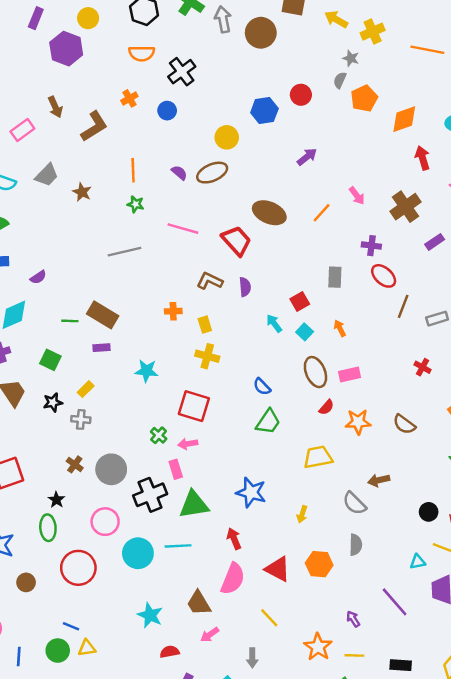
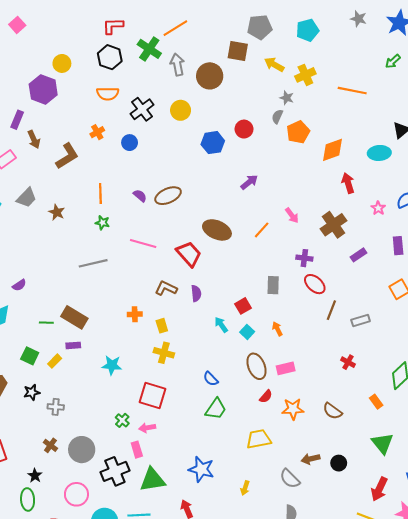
purple rectangle: (36, 18) -> (17, 120), moved
yellow circle: (227, 137) -> (181, 110), moved
yellow rectangle: (86, 389) -> (55, 361), moved
black circle: (429, 512) -> (339, 463), moved

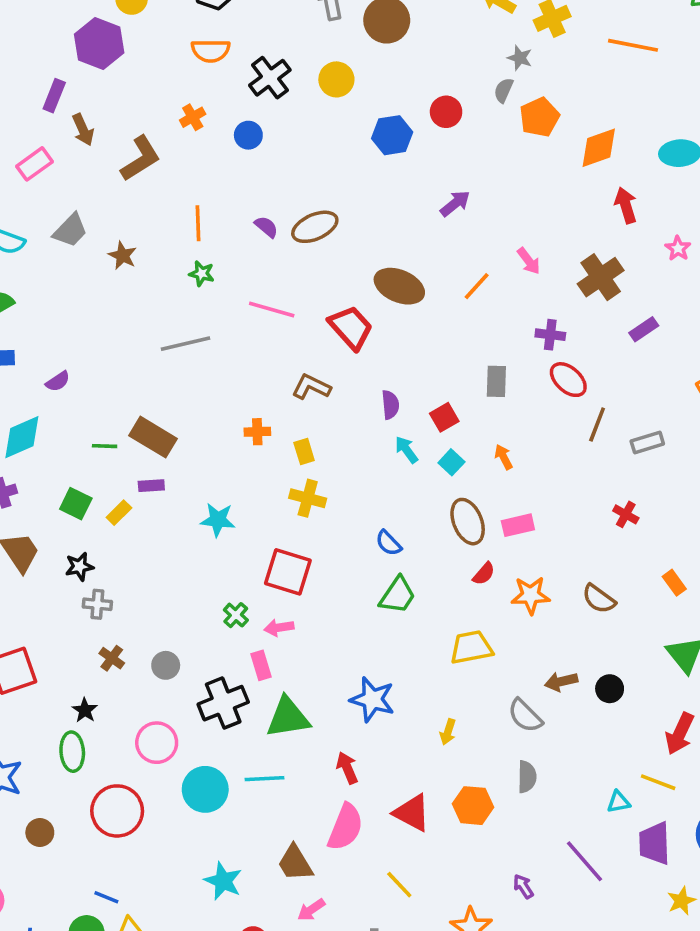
purple semicircle: (196, 293) -> (390, 405), moved
gray cross: (56, 407) -> (97, 604), moved
gray circle: (82, 450) -> (166, 665), size x0.6

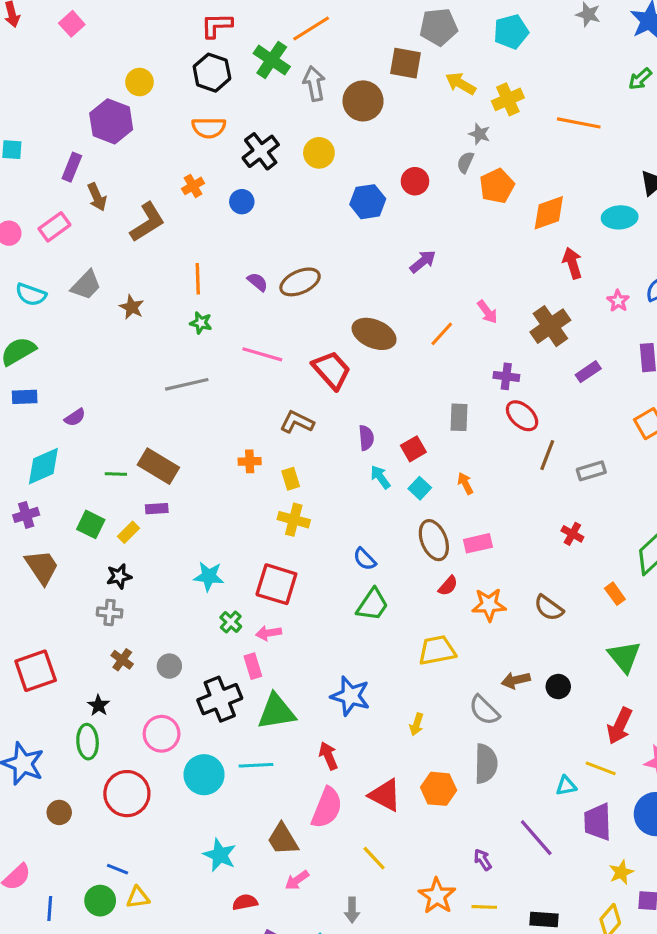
cyan star: (218, 520) -> (209, 576), moved
black star: (79, 567) -> (119, 576), moved
gray semicircle: (527, 777) -> (486, 764), size x1.4

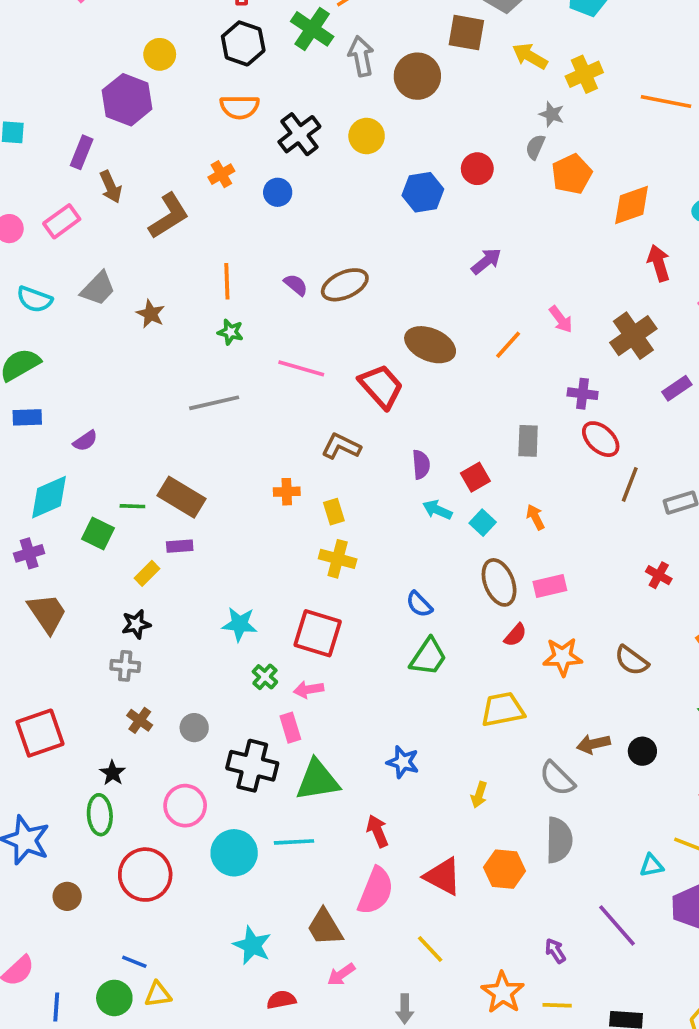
cyan arrow: (380, 477) -> (437, 510), turned -30
green square: (91, 524) -> (98, 533), moved
blue star: (350, 696) -> (403, 762), size x0.7
black cross: (220, 699) -> (252, 766), turned 36

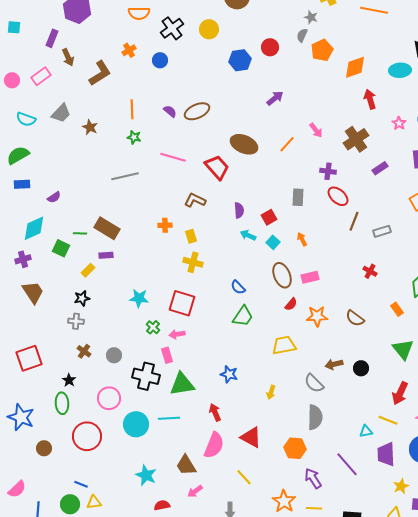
orange hexagon: (504, 869) -> (295, 448), moved
purple arrow: (555, 951) -> (313, 478), size x1.5

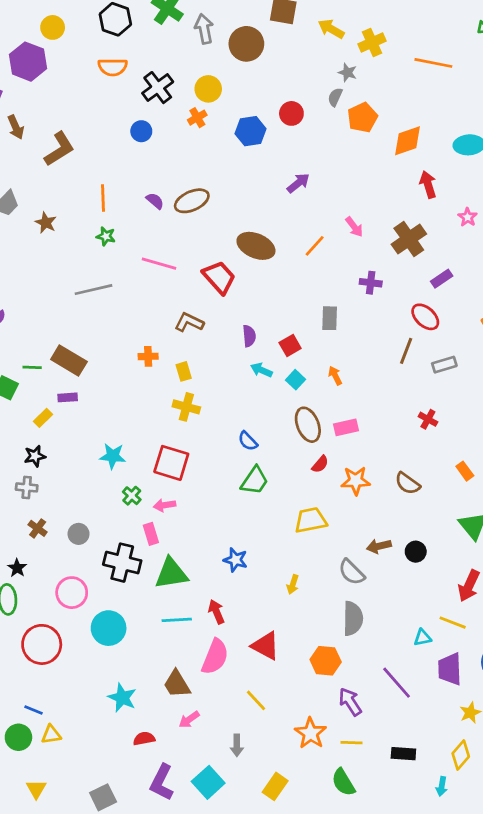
orange cross: (129, 50) -> (197, 118), moved
red ellipse: (338, 196) -> (425, 317), moved
cyan line: (169, 418) -> (177, 620), moved

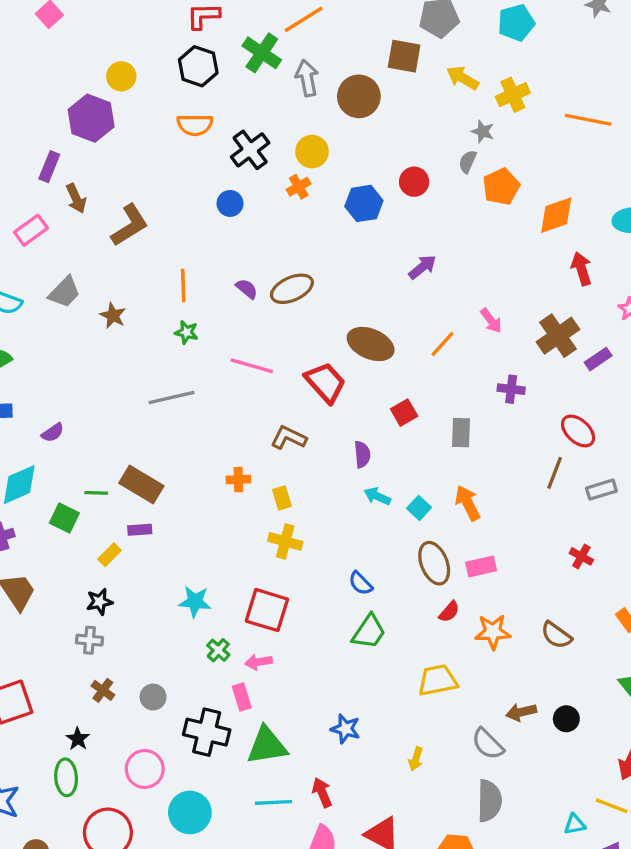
purple rectangle: (442, 279) -> (598, 359), moved
red square: (290, 346) -> (404, 413), moved
orange arrow: (335, 376) -> (468, 503), size x1.5

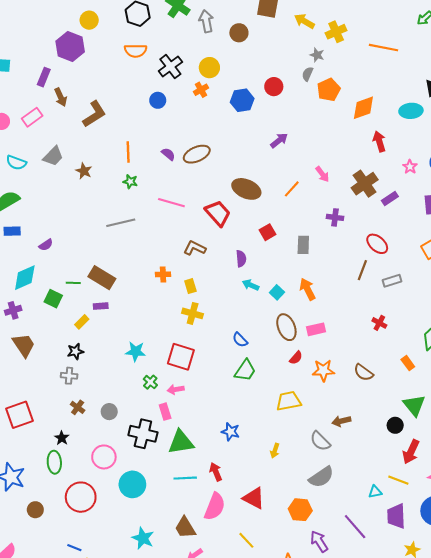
brown circle: (359, 96) -> (239, 33), size x0.7
black circle: (566, 719) -> (395, 425), moved
gray semicircle: (489, 801) -> (321, 477), turned 55

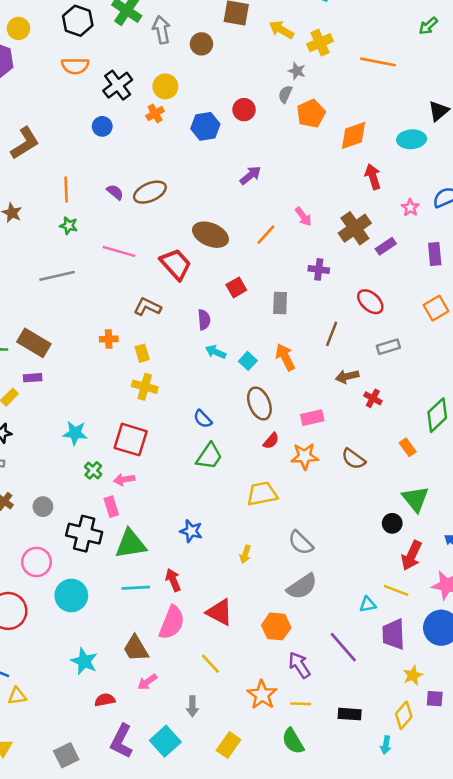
brown line: (362, 270) -> (332, 334), moved
pink rectangle: (316, 329) -> (312, 418), moved
brown arrow: (341, 421) -> (347, 376), moved

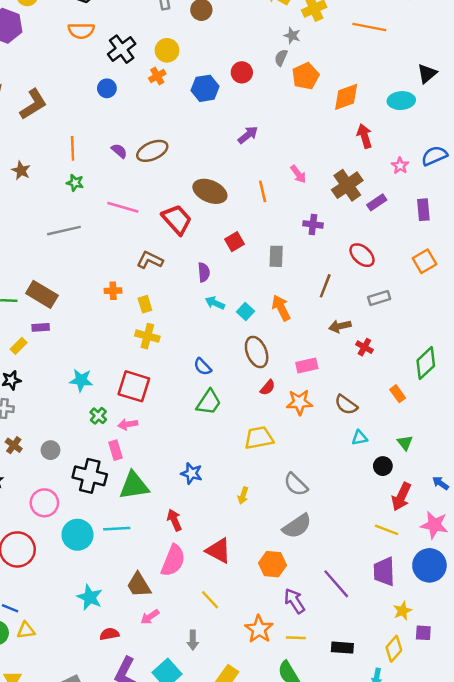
orange line: (266, 235) -> (263, 191), turned -55
green triangle: (415, 499) -> (405, 443), size x0.6
cyan line: (136, 588) -> (117, 529), moved
cyan triangle: (368, 605) -> (360, 438), moved

